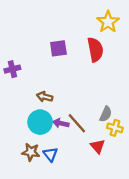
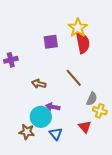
yellow star: (108, 22) -> (78, 28), moved
cyan circle: (40, 122) -> (41, 117), moved
brown line: (77, 123) -> (74, 78), moved
blue triangle: (50, 154) -> (56, 134), moved

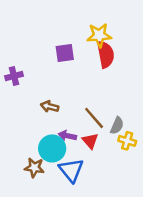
yellow star: (78, 28) -> (99, 35), turned 30
brown line: (74, 78) -> (94, 118), moved
red triangle: (85, 127) -> (90, 141), moved
blue triangle: (56, 134) -> (71, 170), size x1.5

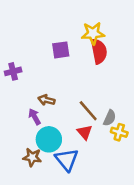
purple arrow: (67, 136) -> (35, 117), moved, turned 49

